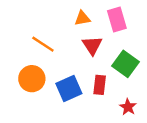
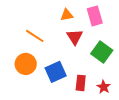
red rectangle: (100, 85) -> (81, 83), moved

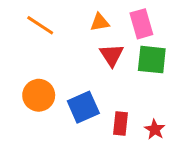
orange line: (35, 36) -> (40, 25), moved
green square: (102, 52) -> (152, 60), moved, turned -30

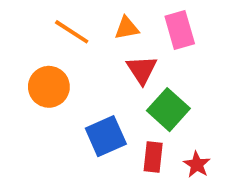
orange line: (40, 25) -> (72, 32), moved
green square: (152, 60) -> (168, 110), moved, turned 36
orange circle: (39, 95) -> (49, 87), moved

